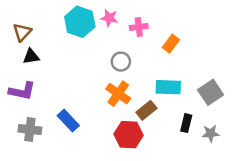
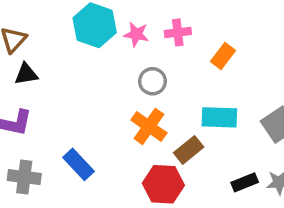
pink star: (109, 18) -> (136, 34), moved
black rectangle: (186, 123) -> (245, 182), moved, turned 54

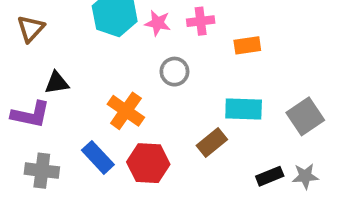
orange rectangle: (223, 56) -> (247, 45), turned 45
black triangle: (26, 74) -> (57, 83), moved
orange cross: (149, 126) -> (126, 111), moved
red hexagon: (163, 184) -> (148, 163), moved

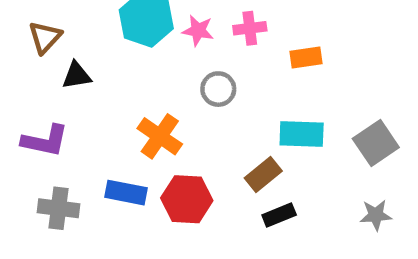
black triangle: (57, 83) -> (77, 76), moved
blue rectangle: (98, 157) -> (126, 193), turned -36
black rectangle: (270, 176) -> (279, 215), moved

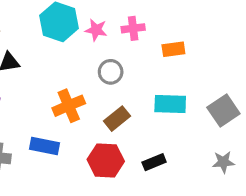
orange cross: (160, 136) -> (69, 106), turned 32
brown rectangle: (263, 175) -> (117, 119), moved
red hexagon: (187, 199) -> (106, 160), moved

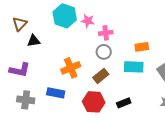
pink cross: (133, 28) -> (106, 33), moved
orange rectangle: (173, 49) -> (142, 47), moved
gray circle: (111, 72) -> (104, 52), moved

